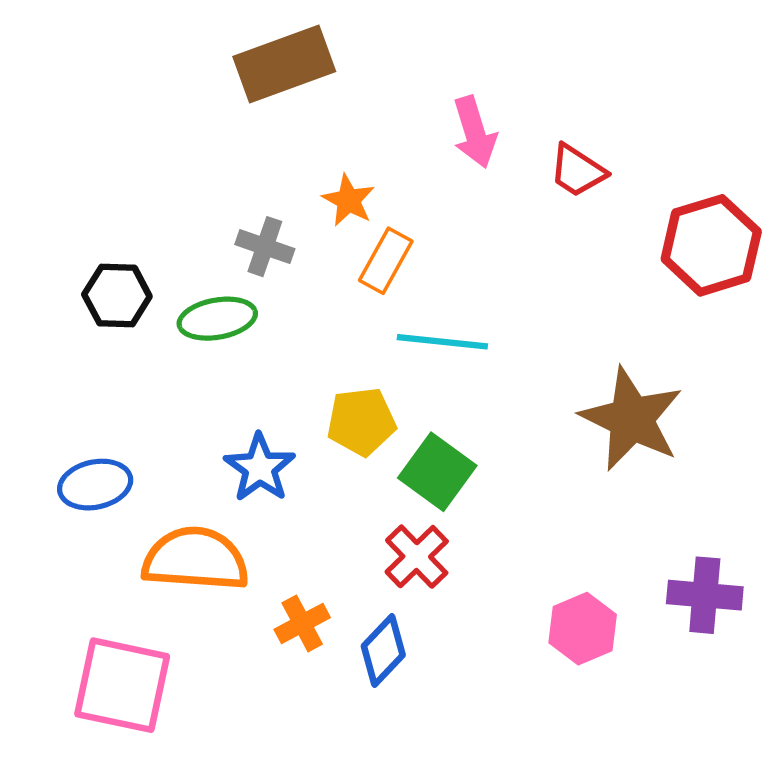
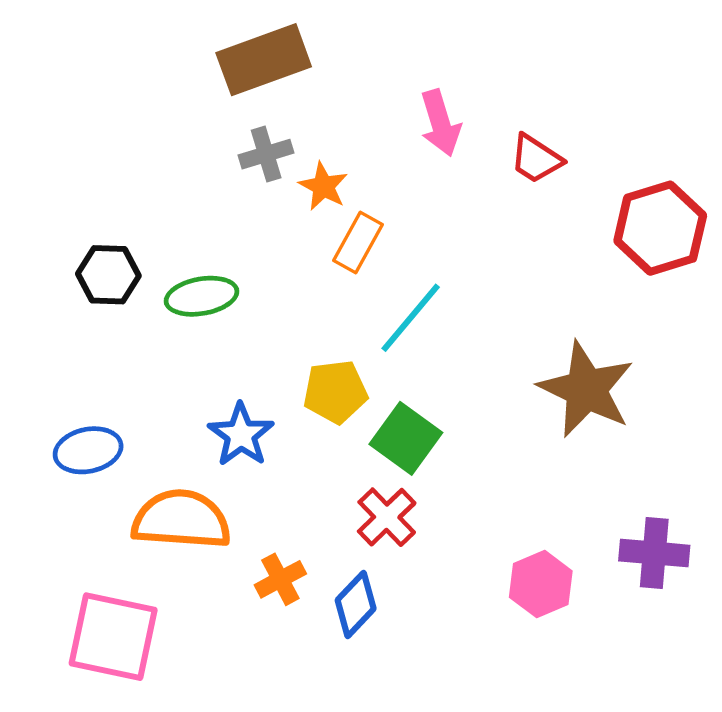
gray cross: (265, 247) -> (266, 154), moved, turned -36
cyan line: (442, 342) -> (411, 318), turned -56

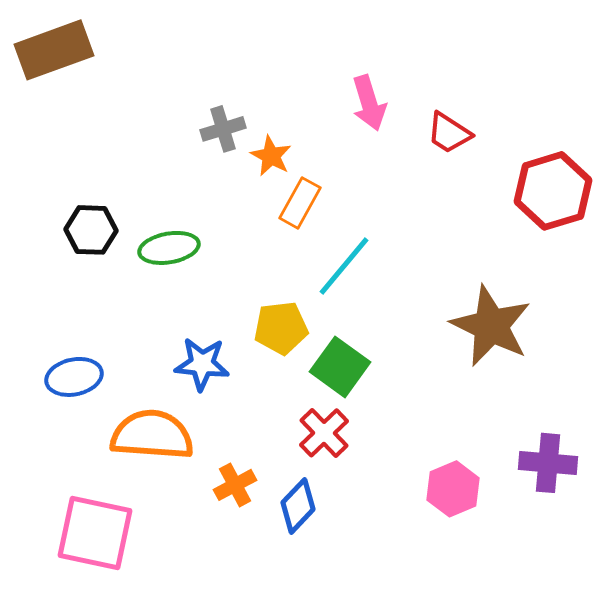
brown rectangle: (264, 60) -> (54, 50), moved
blue star: (241, 435) -> (202, 364), turned -30

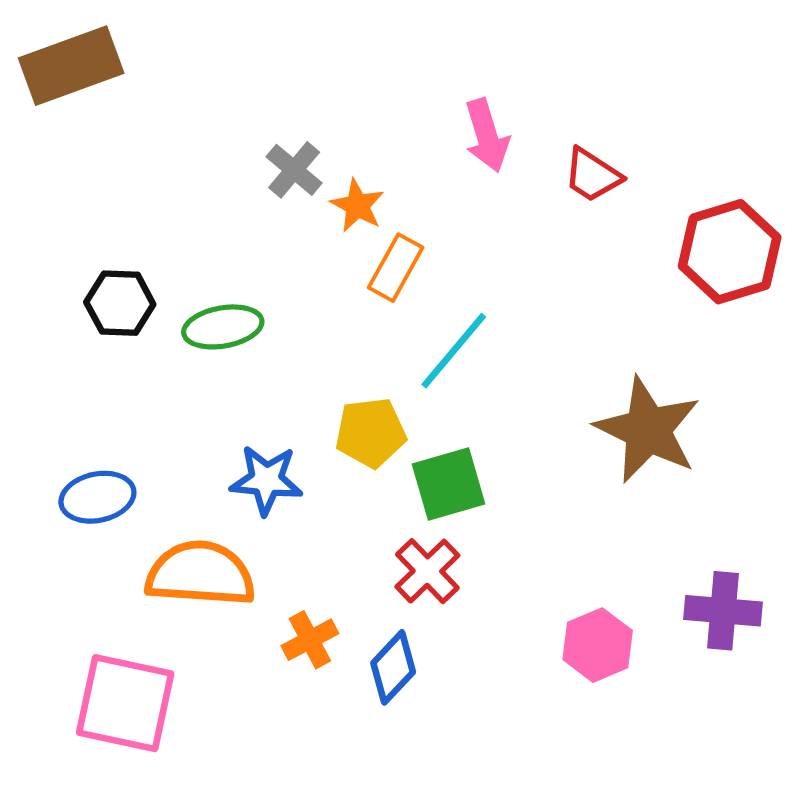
gray cross: (223, 129) -> (294, 170), turned -33
green square: (340, 367) -> (448, 484), turned 38

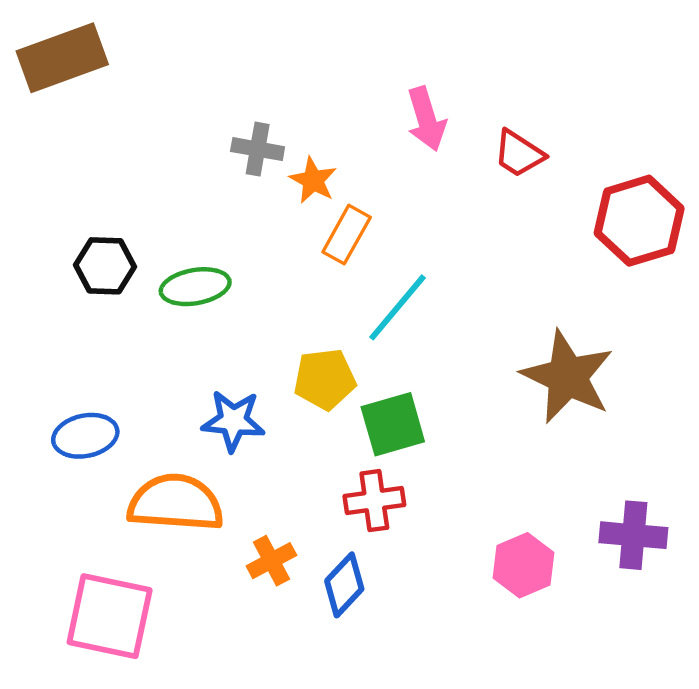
gray cross: (294, 170) -> (258, 149), turned -30
red cross: (427, 571) -> (374, 501), turned 36

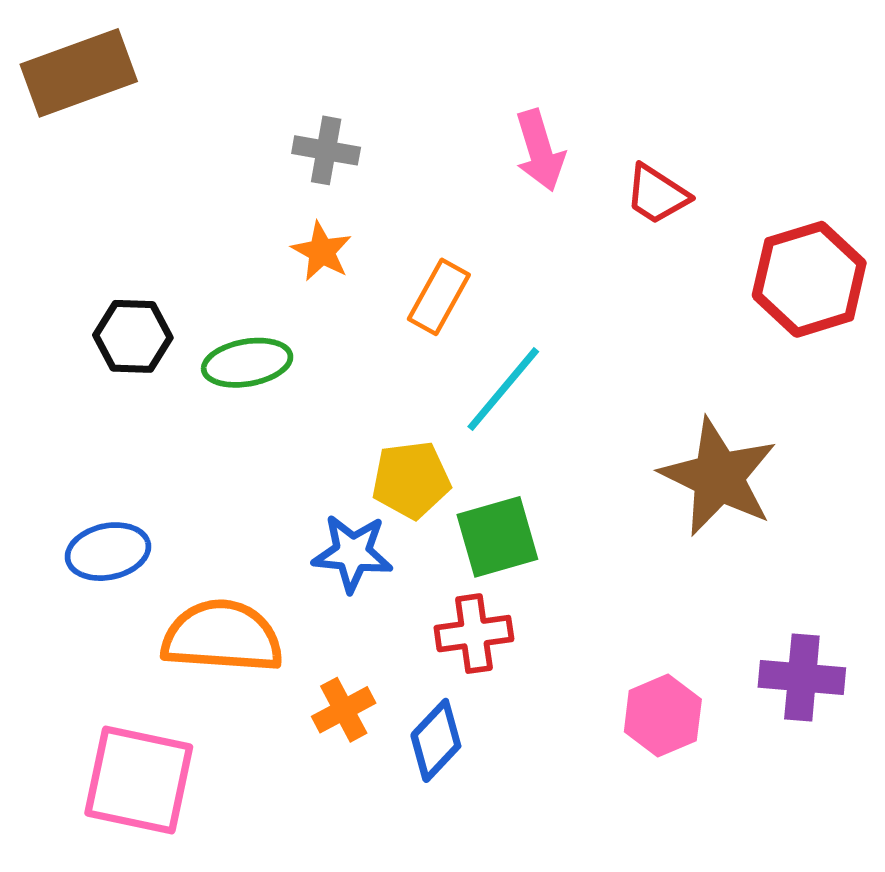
gray cross: (258, 149) -> (326, 150), moved
orange star: (313, 180) -> (322, 251), moved
blue star: (233, 421) -> (352, 553), moved

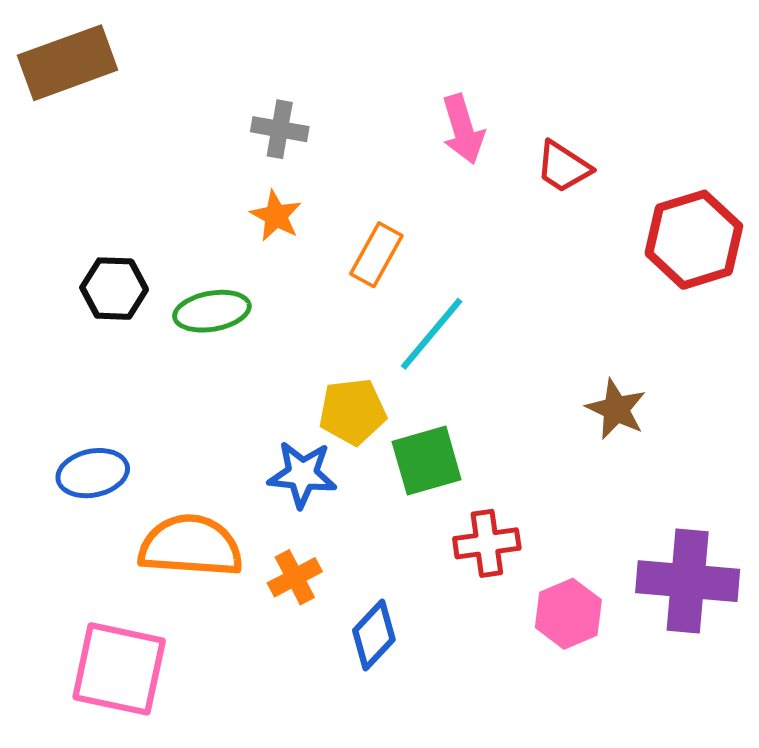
brown star: (718, 477) -> (616, 409), size x0.6
red cross: (474, 634) -> (487, 543), moved
purple cross: (802, 677) -> (688, 581), size x1.4
orange cross: (344, 710) -> (295, 577), moved

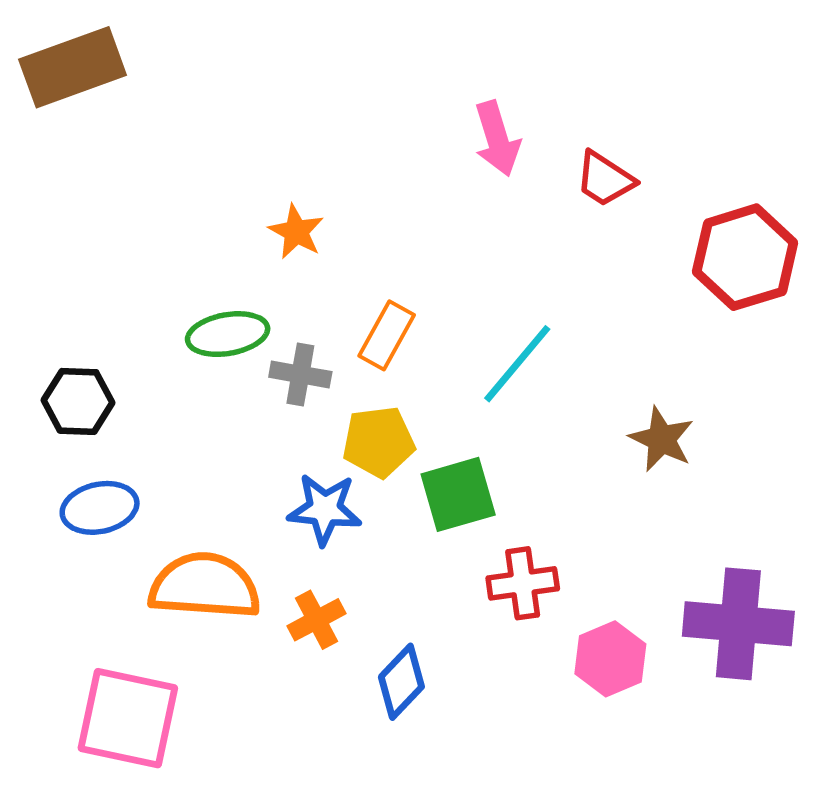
gray cross: (280, 129) -> (300, 374), moved
orange rectangle: (376, 255) -> (387, 335), moved
black hexagon: (114, 289) -> (78, 401), moved
cyan line: (432, 334) -> (517, 364), moved

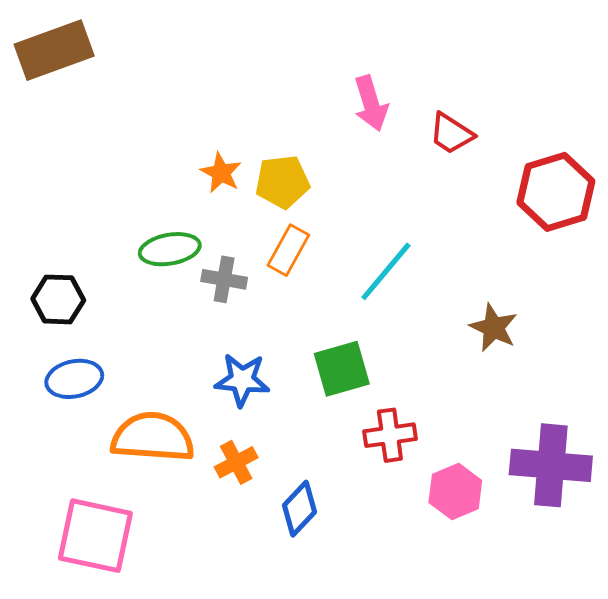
yellow pentagon: (379, 442) -> (282, 182), moved

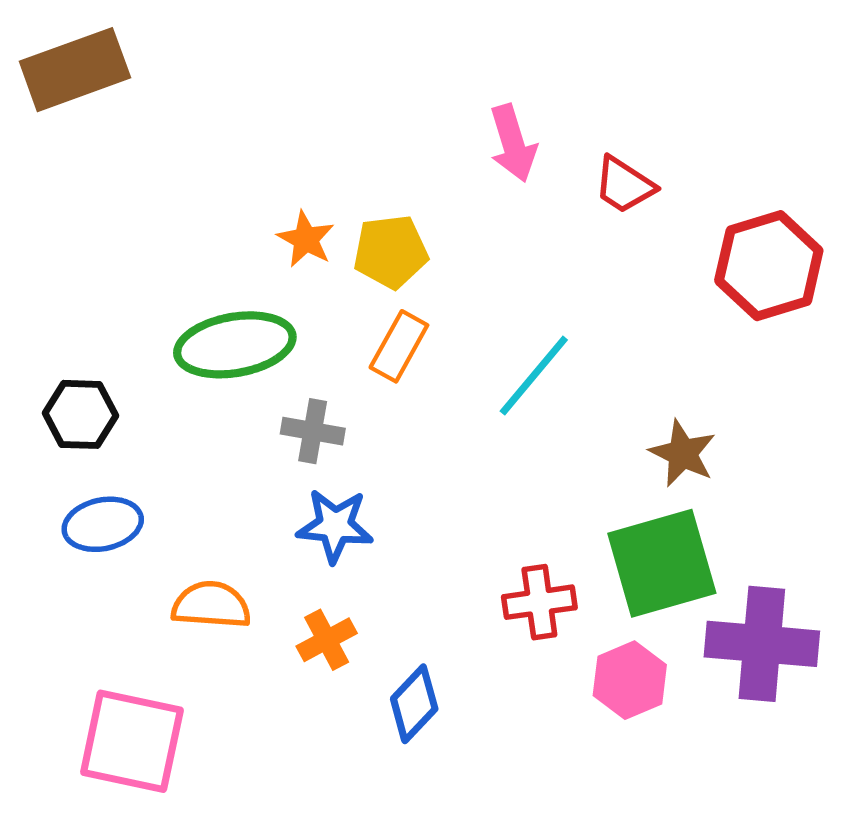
green ellipse: (170, 249) -> (235, 345), size x1.4
gray cross: (224, 279) -> (313, 431), moved
green square: (342, 369) -> (662, 563), moved, size x1.4
orange semicircle: (153, 437) -> (211, 605), size x0.7

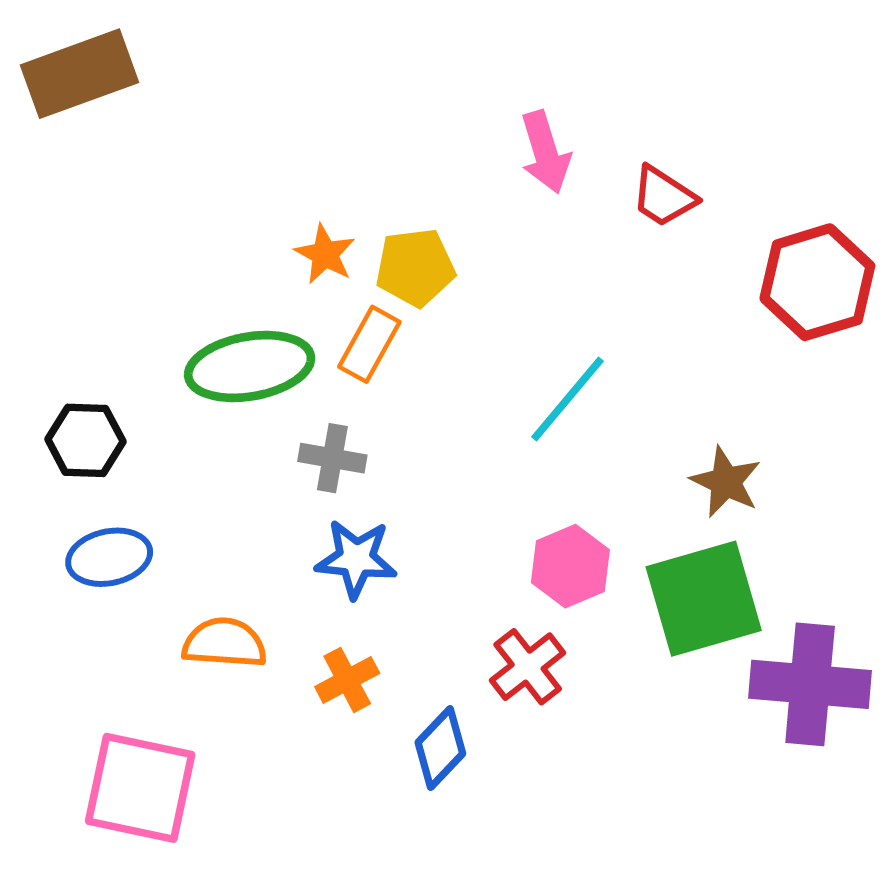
orange rectangle: (399, 346) -> (369, 344), moved
red cross: (539, 602) -> (528, 667), moved, turned -30
pink hexagon: (630, 680) -> (570, 566), moved

